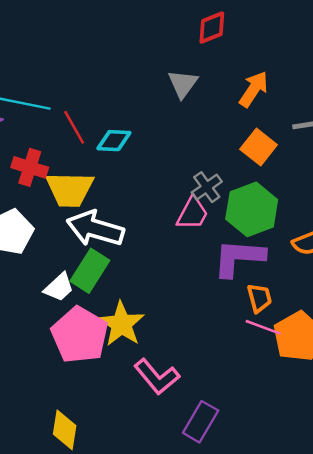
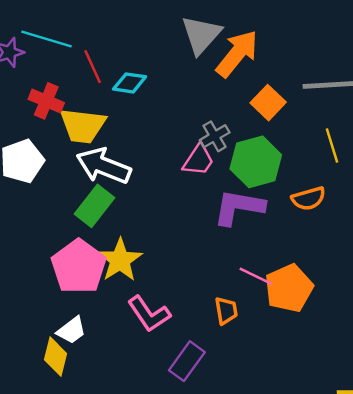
gray triangle: (183, 84) -> (201, 35), size x1.4
orange arrow: (254, 89) -> (237, 54), moved, size x1.4
white trapezoid: (59, 287) -> (71, 330), moved
orange trapezoid: (259, 298) -> (226, 311), moved

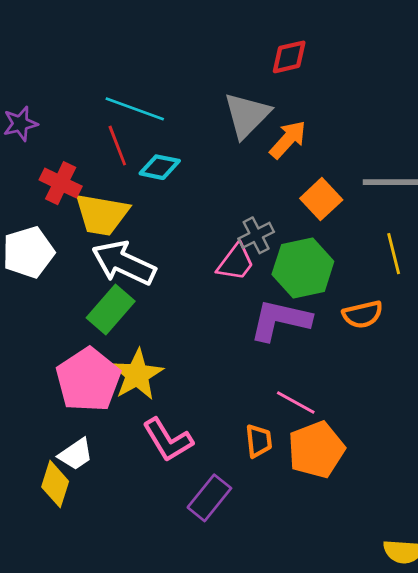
cyan line: (46, 39) -> (135, 109), moved
orange arrow: (237, 54) -> (288, 140), size x0.7
orange pentagon: (289, 288) -> (316, 450), moved

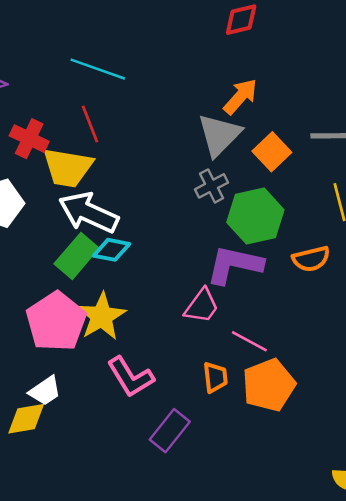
gray triangle: (247, 115) -> (219, 135), moved
red line: (117, 146) -> (90, 124), moved
cyan diamond: (160, 167) -> (112, 250), moved
pink trapezoid: (236, 262) -> (202, 306), moved
yellow diamond: (55, 484) -> (26, 419), turned 63

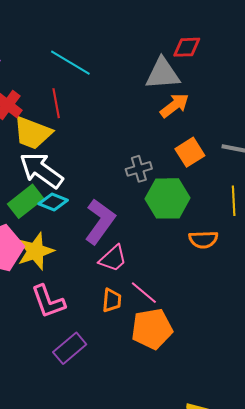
gray triangle: (219, 135) -> (163, 74), moved, turned 30
purple L-shape: (234, 265) -> (100, 221), moved, turned 102
orange trapezoid: (215, 377) -> (112, 300), moved

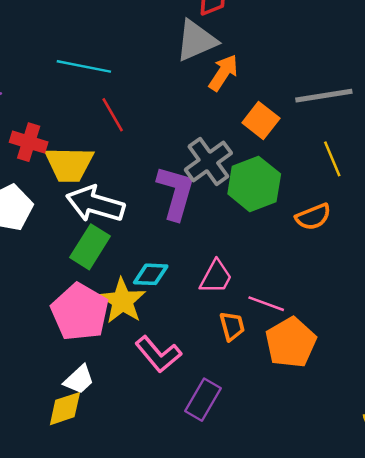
red line: (56, 103) -> (113, 115), moved
gray cross: (139, 169) -> (208, 161), size x1.5
cyan diamond: (53, 202) -> (151, 274), moved
purple L-shape: (100, 221) -> (176, 193), moved

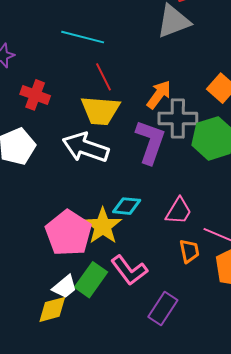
orange arrow: (223, 73) -> (159, 95), moved
gray cross: (208, 161) -> (178, 118), turned 33
yellow trapezoid: (69, 164) -> (100, 110), moved
green rectangle: (90, 247) -> (91, 280), moved

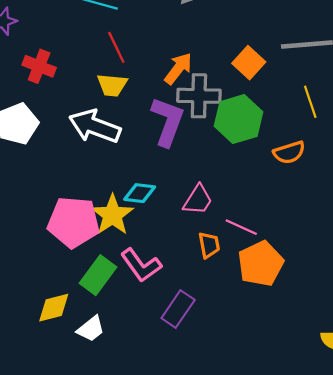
yellow trapezoid: (100, 110) -> (112, 85), size x0.7
pink pentagon: (68, 233) -> (74, 222), turned -30
white trapezoid: (65, 287) -> (91, 329), moved

